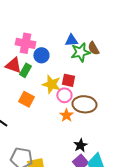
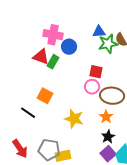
yellow star: (51, 84) -> (74, 119), moved
orange square: (26, 99) -> (45, 96), moved
orange star: (66, 115) -> (106, 117), moved

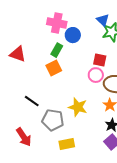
blue triangle: (99, 32) -> (103, 20), turned 48
red triangle: (41, 57) -> (18, 54), moved
orange square: (45, 96) -> (54, 68), moved, turned 35
gray pentagon: (49, 150) -> (53, 120), moved

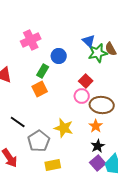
pink cross: (57, 23) -> (31, 40), moved, turned -36
red square: (100, 60) -> (86, 81), turned 32
gray pentagon: (53, 120) -> (39, 141), turned 30

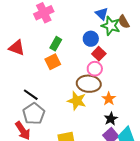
green star: (98, 53) -> (111, 26), turned 30
blue circle: (59, 56) -> (91, 39), moved
brown ellipse: (102, 105) -> (89, 84), moved
gray pentagon: (39, 141) -> (34, 114), moved

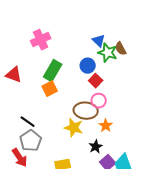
green rectangle: (56, 44) -> (53, 71), size x1.5
pink circle: (95, 69) -> (99, 101), moved
black star: (111, 119) -> (96, 147), moved

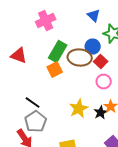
blue triangle: (99, 41) -> (94, 16), moved
brown ellipse: (86, 111) -> (80, 58), moved
yellow star: (74, 128) -> (79, 108), turned 30
black star: (96, 147) -> (101, 112), moved

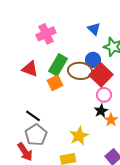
red triangle: (19, 56) -> (30, 69), moved
red square: (101, 62) -> (101, 75), size x1.6
yellow star: (79, 108) -> (79, 136), moved
black star: (101, 112) -> (101, 111), moved

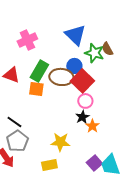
blue triangle: (94, 29) -> (75, 35), size x1.6
orange square: (55, 83) -> (36, 89), turned 35
yellow star: (79, 136) -> (60, 142), turned 30

